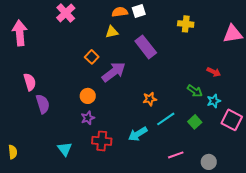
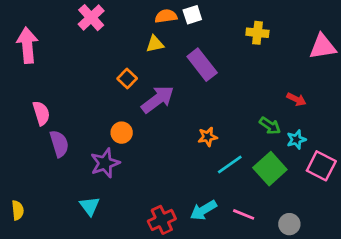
purple star: (88, 118) -> (105, 163), moved, size x1.5
green square: (195, 122) -> (270, 169), size x1.6
cyan arrow: (138, 134) -> (203, 210), moved
red cross: (102, 141) -> (162, 220), moved, turned -30
pink line: (176, 155) -> (244, 214), turned 42

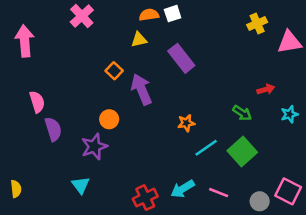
yellow cross: (257, 33) -> (257, 24), moved, turned -30
purple arrow: (158, 99) -> (141, 89), turned -76
red arrow: (296, 99) -> (266, 89), turned -42
cyan star: (296, 140) -> (289, 114), moved
pink square: (321, 166) -> (288, 191), moved

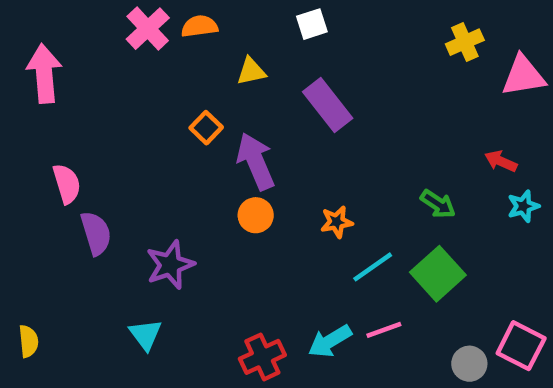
orange semicircle: (149, 15) -> (199, 26), moved
red arrow: (266, 89) -> (501, 161), moved, turned -140
orange circle: (109, 119) -> (256, 215), moved
pink line: (219, 193) -> (384, 330), moved, turned -42

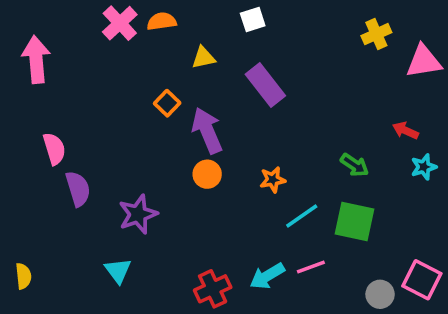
green square: (438, 274) -> (355, 221), turned -36

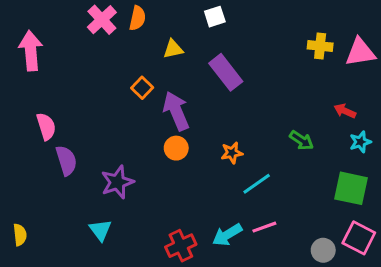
orange semicircle: (162, 21) -> (137, 18), turned 110
yellow cross: (376, 34) -> (320, 46), moved, turned 30
green square: (355, 221) -> (351, 188), moved

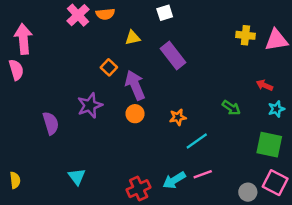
orange semicircle: (137, 18) -> (105, 14), turned 72
pink semicircle: (46, 126) -> (16, 70), moved
purple star: (117, 182) -> (90, 105), moved

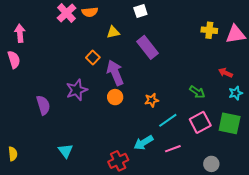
pink arrow: (23, 39) -> (20, 33), size x0.7
cyan arrow: (174, 180) -> (143, 143), moved
pink square: (275, 183) -> (200, 122), moved, turned 35

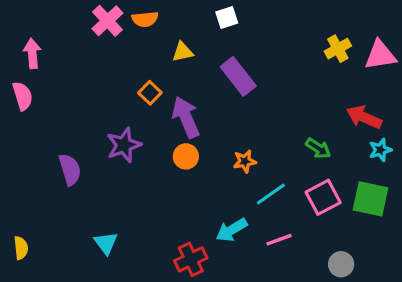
yellow cross: (209, 30) -> (338, 49), turned -35
red arrow: (226, 73) -> (364, 117), size x1.5

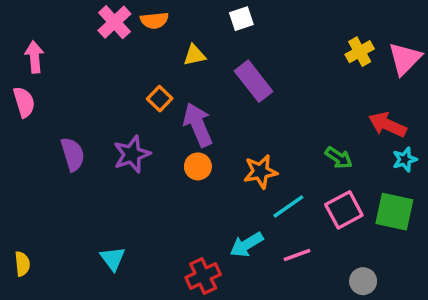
pink triangle: (380, 55) -> (405, 59), turned -36
orange star: (245, 161) -> (260, 172), size x1.4
purple semicircle: (70, 169) -> (73, 154), moved

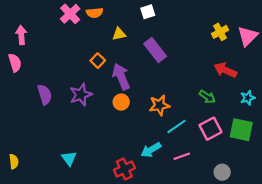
red arrow: (387, 125) -> (225, 70), moved

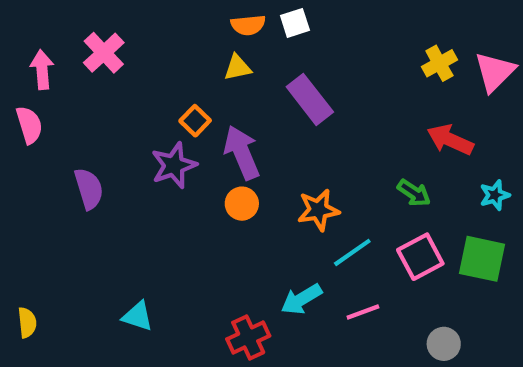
orange semicircle: (95, 13) -> (248, 25), moved
pink cross: (70, 14) -> (104, 53), moved
purple star: (81, 95) -> (174, 165), moved
cyan triangle: (69, 158) -> (138, 316), turned -35

